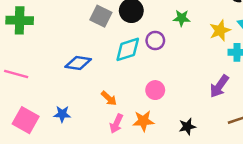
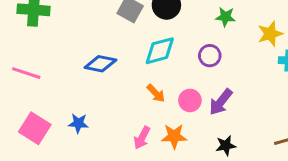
purple circle: (155, 41) -> (210, 56), moved
purple arrow: (219, 86) -> (221, 102), moved
orange arrow: (109, 98) -> (156, 93), moved

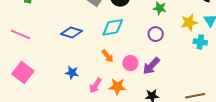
purple circle: (210, 56) -> (156, 34), moved
blue star: (78, 123) -> (72, 73), moved

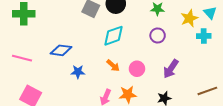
blue diamond: (72, 33) -> (61, 50), moved
purple arrow: (151, 66) -> (171, 69), moved
blue star: (72, 73) -> (78, 72), moved

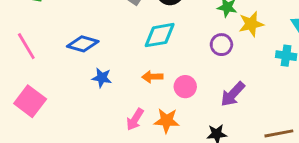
yellow star: (189, 18) -> (251, 24), moved
pink line: (22, 58) -> (26, 46), turned 36
orange arrow: (113, 65) -> (152, 77), turned 128

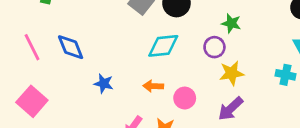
yellow star: (251, 24) -> (232, 73), moved
blue diamond: (83, 44) -> (71, 47), moved, turned 48
purple circle: (221, 45) -> (214, 47), moved

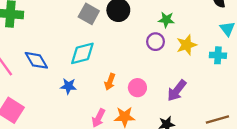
cyan diamond: (163, 46) -> (82, 53), moved
yellow star: (232, 73) -> (187, 45), moved
orange arrow: (153, 86) -> (110, 82), turned -63

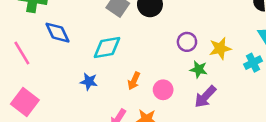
green star: (166, 20) -> (199, 69), moved
cyan cross: (218, 55) -> (253, 63), turned -35
blue diamond: (36, 60) -> (57, 33), moved

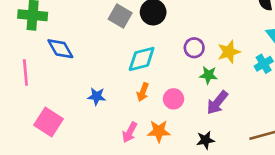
cyan diamond: (107, 48) -> (142, 59), moved
pink line: (22, 53) -> (25, 72), turned 30
pink square: (25, 102) -> (48, 122), moved

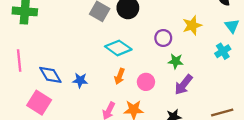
blue diamond: (60, 49) -> (50, 75), moved
yellow star: (229, 52) -> (192, 25), moved
cyan diamond: (142, 59) -> (118, 48), turned 50

